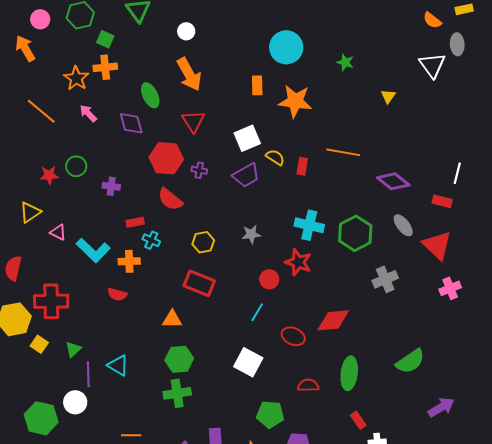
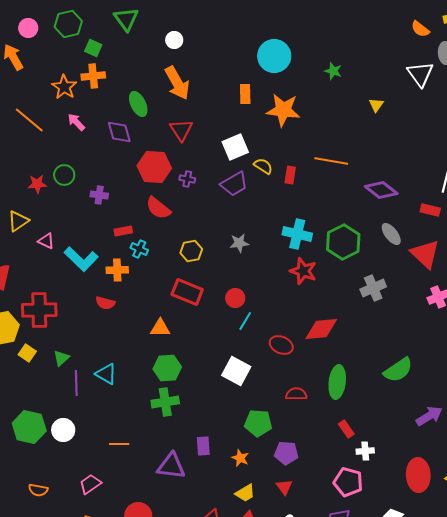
red star: (298, 262) -> (303, 271), moved
red circle: (269, 279) -> (235, 298), moved
white circle: (75, 402) -> (63, 430), moved

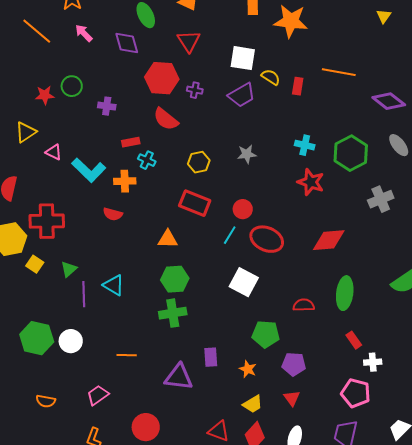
white square: (235, 147) -> (243, 58), turned 32
cyan cross: (297, 234) -> (305, 145), size x0.7
cyan line: (245, 321) -> (230, 235), moved
red ellipse: (281, 345) -> (267, 239), moved, size x1.4

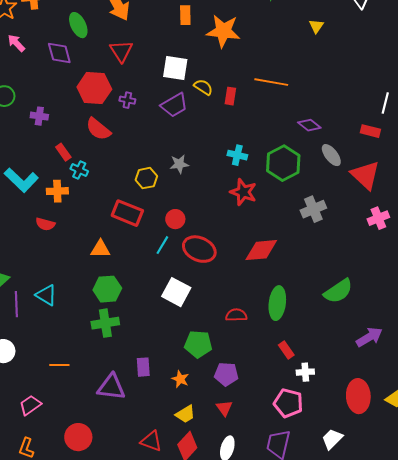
purple diamond: (389, 101) -> (309, 125), moved, size x0.7
red rectangle: (131, 142) -> (63, 152), turned 66
yellow hexagon: (199, 162) -> (146, 178), moved

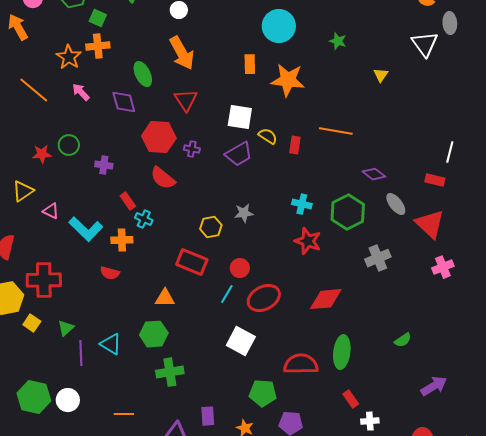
red ellipse: (199, 249) -> (264, 298), turned -52
green hexagon: (107, 289) -> (154, 334), moved
green semicircle: (338, 291) -> (403, 340), size x0.6
red semicircle: (236, 315) -> (301, 364), size x1.6

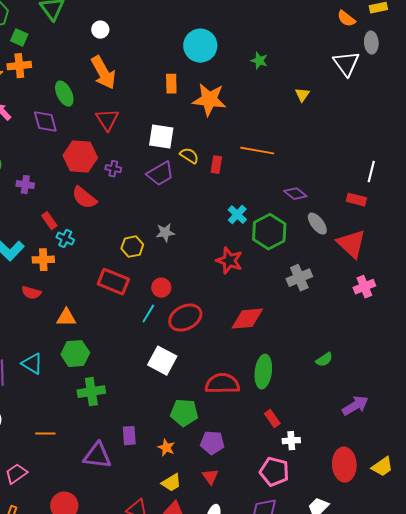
cyan cross: (302, 204) -> (237, 215), moved, turned 30
orange triangle: (165, 298) -> (66, 318), moved

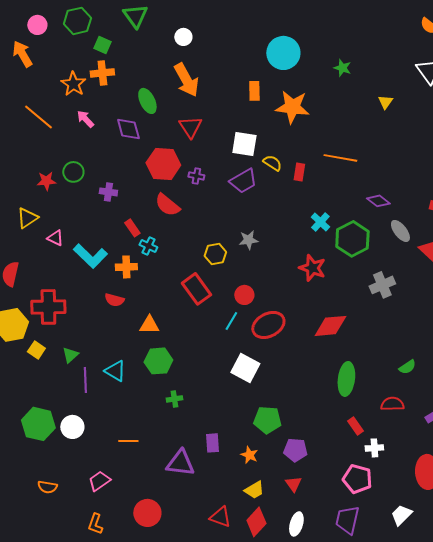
red rectangle: (113, 282) -> (196, 289), turned 32
red semicircle: (222, 384) -> (392, 404), moved, size x0.7
green cross: (91, 392) -> (174, 399), size x0.6

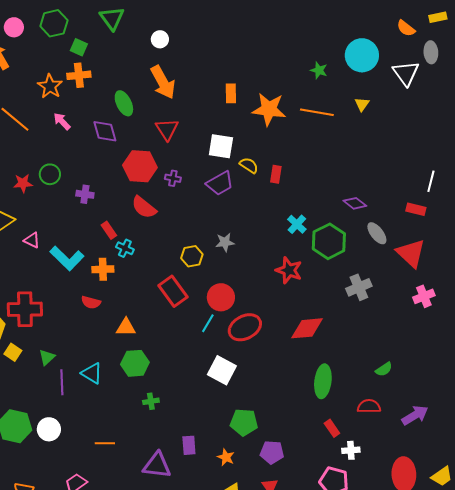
cyan circle: (283, 53) -> (362, 55), moved
orange line: (340, 158) -> (317, 112), moved
red circle: (244, 295) -> (221, 297), size x1.4

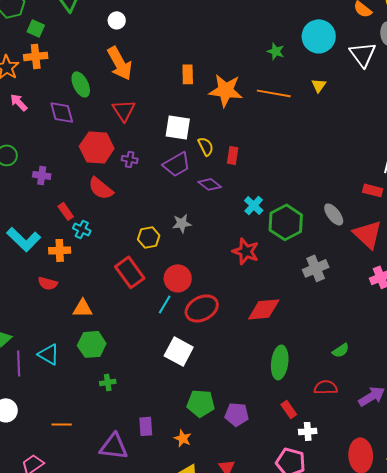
yellow semicircle: (249, 165) -> (206, 146), turned 30
purple diamond: (355, 203) -> (210, 184), moved
purple pentagon: (272, 452) -> (237, 414), moved

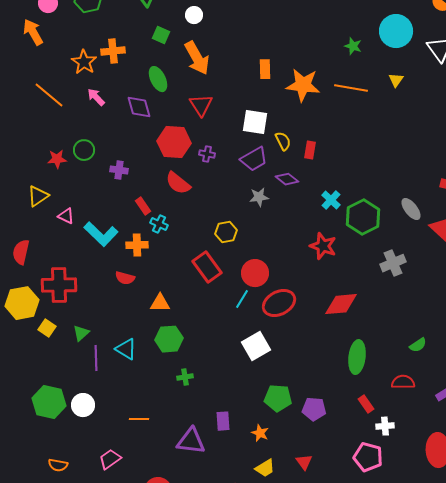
green square: (36, 28) -> (161, 35), moved
gray star: (182, 223) -> (259, 197), moved
white square: (179, 351) -> (256, 346), turned 32

